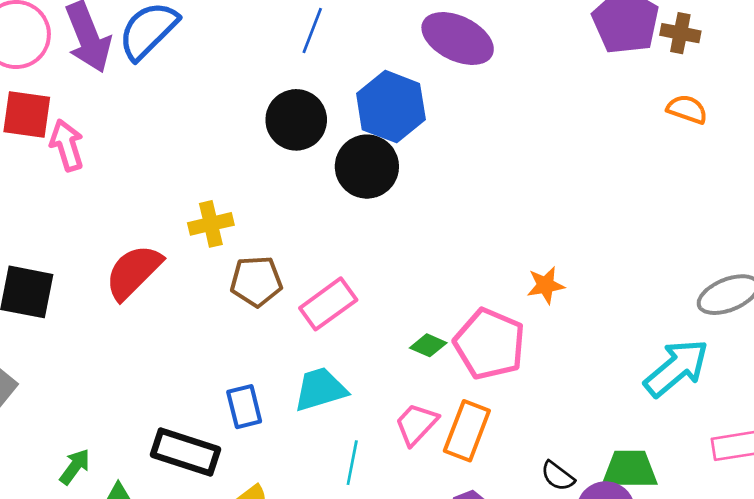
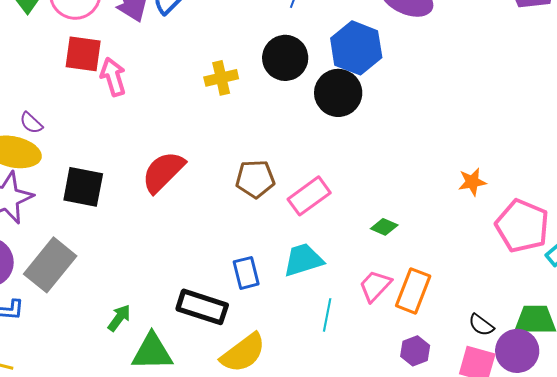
yellow cross: (211, 224) -> (221, 78), moved
pink pentagon: (490, 344) -> (522, 226), moved

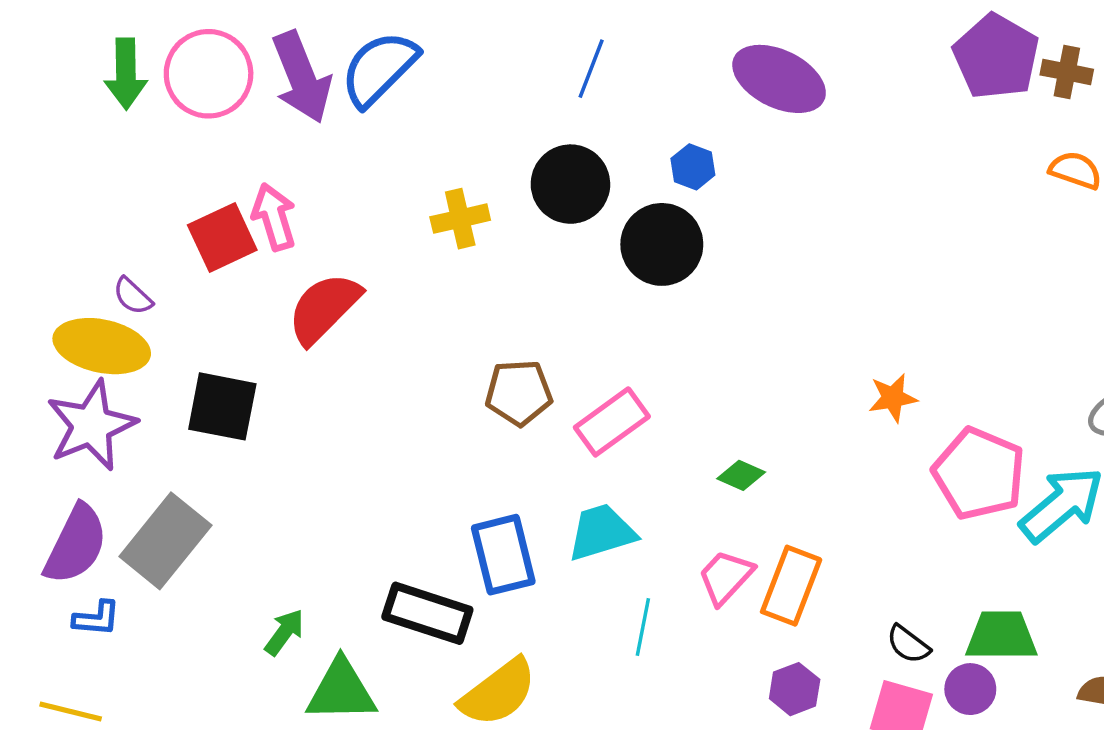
blue hexagon: (356, 48) -> (693, 167), size x0.5
red square: (83, 54) -> (222, 238), moved, turned -33
red semicircle: (163, 172) -> (324, 308), moved
blue rectangle: (246, 273) -> (503, 555), size x1.4
purple circle: (517, 351) -> (970, 689), size x0.7

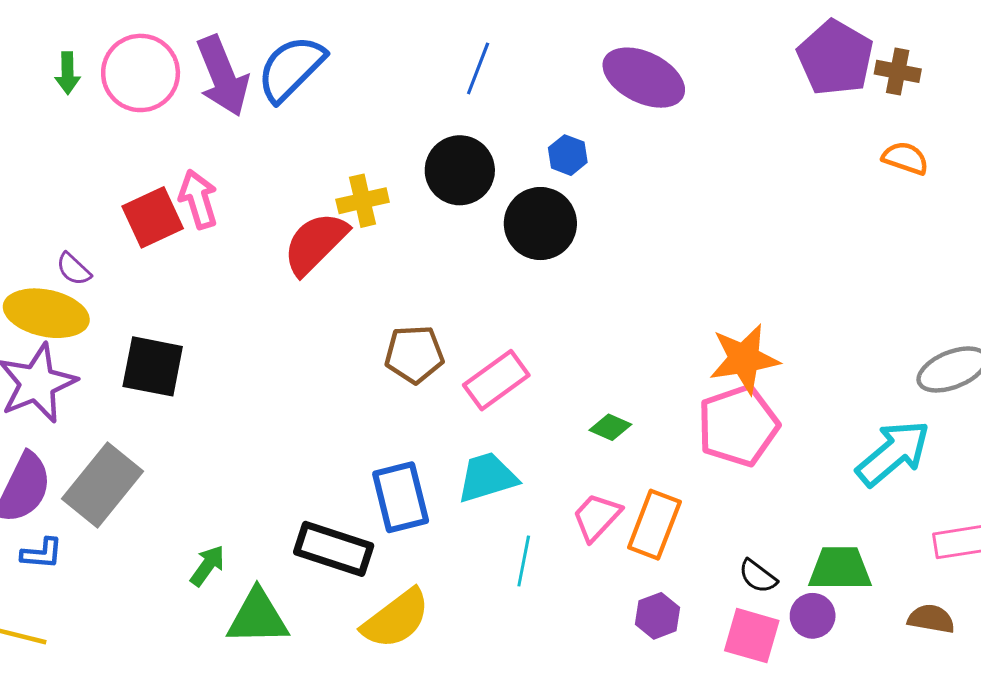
green arrow: (126, 74) -> (68, 73), size x0.7
red semicircle: (324, 308) -> (315, 243), moved
orange star: (893, 398) -> (744, 359), size x1.6
pink pentagon: (979, 474) -> (738, 426), moved, turned 30

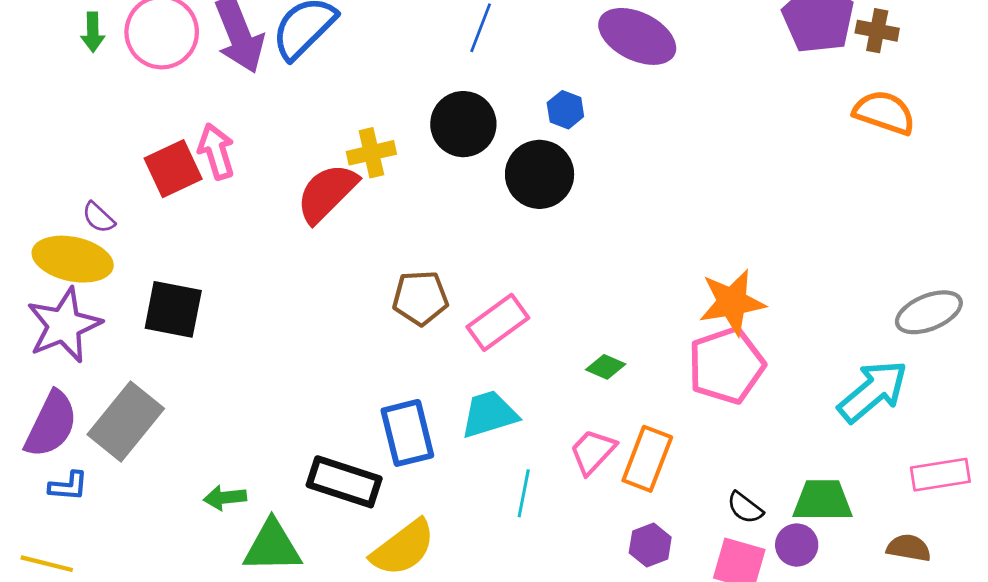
orange semicircle: (905, 158) -> (884, 113), size x1.4
green arrow: (207, 566) -> (225, 498), turned -132

